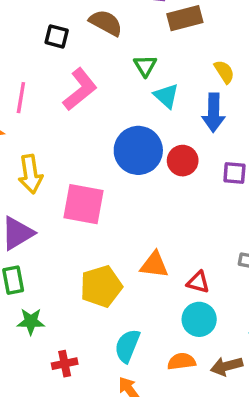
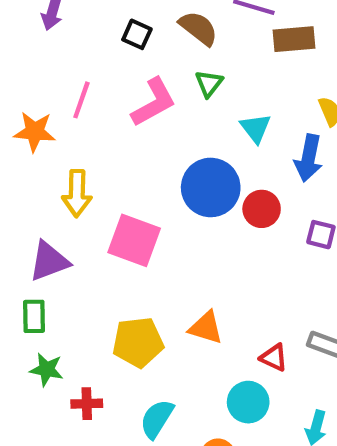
green triangle: (145, 66) -> (209, 83), moved
red triangle: (198, 282) -> (274, 358), moved
red cross: (65, 364) -> (87, 404), moved

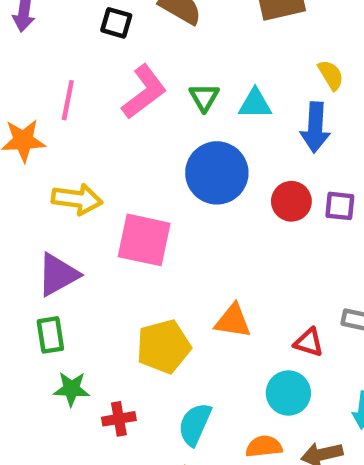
green triangle: (209, 83) -> (204, 97), moved
cyan triangle: (255, 128) -> (255, 104), turned -44
yellow arrow: (77, 193) -> (77, 199), turned -75
red circle: (262, 209) -> (291, 201), moved

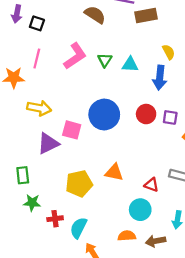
black square: (116, 23) -> (37, 23), moved
blue circle: (217, 173) -> (104, 114), moved
pink square: (144, 240) -> (72, 130), size x0.7
purple triangle: (58, 275) -> (48, 143), moved
cyan semicircle: (195, 424) -> (79, 228), moved

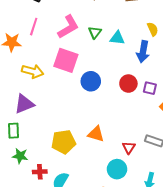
blue circle: (104, 114) -> (91, 81), size x0.7
pink square: (72, 130) -> (66, 60), moved, size x1.4
purple triangle: (48, 143) -> (24, 104), moved
red triangle: (152, 185) -> (129, 148), turned 40

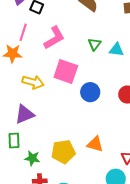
pink line: (34, 27) -> (23, 32), moved
pink L-shape: (68, 27) -> (54, 38), moved
green star: (20, 156) -> (32, 158), moved

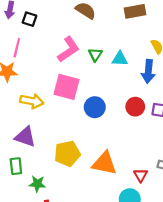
pink L-shape: (54, 38) -> (68, 49), moved
purple triangle: (25, 114) -> (25, 137), turned 45
orange triangle: (95, 144) -> (104, 163), size x1.4
yellow pentagon: (63, 152) -> (67, 154), moved

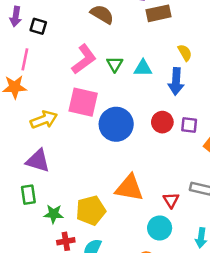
yellow arrow: (32, 101) -> (44, 120), turned -30
blue circle: (95, 107) -> (116, 124), size x1.4
yellow pentagon: (67, 154) -> (91, 210), moved

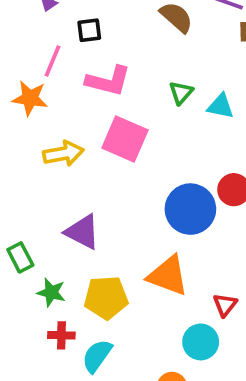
black square: (38, 26) -> (89, 30), moved, turned -35
pink L-shape: (84, 59) -> (108, 81), moved, turned 40
blue circle: (116, 124) -> (190, 209), moved
purple triangle: (38, 161) -> (82, 232), moved
green rectangle: (28, 195) -> (20, 257), turned -30

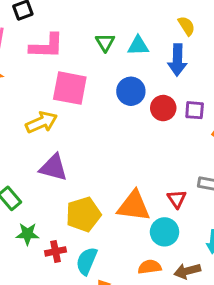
yellow arrow: (63, 154) -> (41, 122), moved
blue circle: (190, 209) -> (131, 91), moved, size x0.7
orange triangle: (168, 276) -> (134, 206), moved
green star: (51, 292) -> (27, 234), moved

